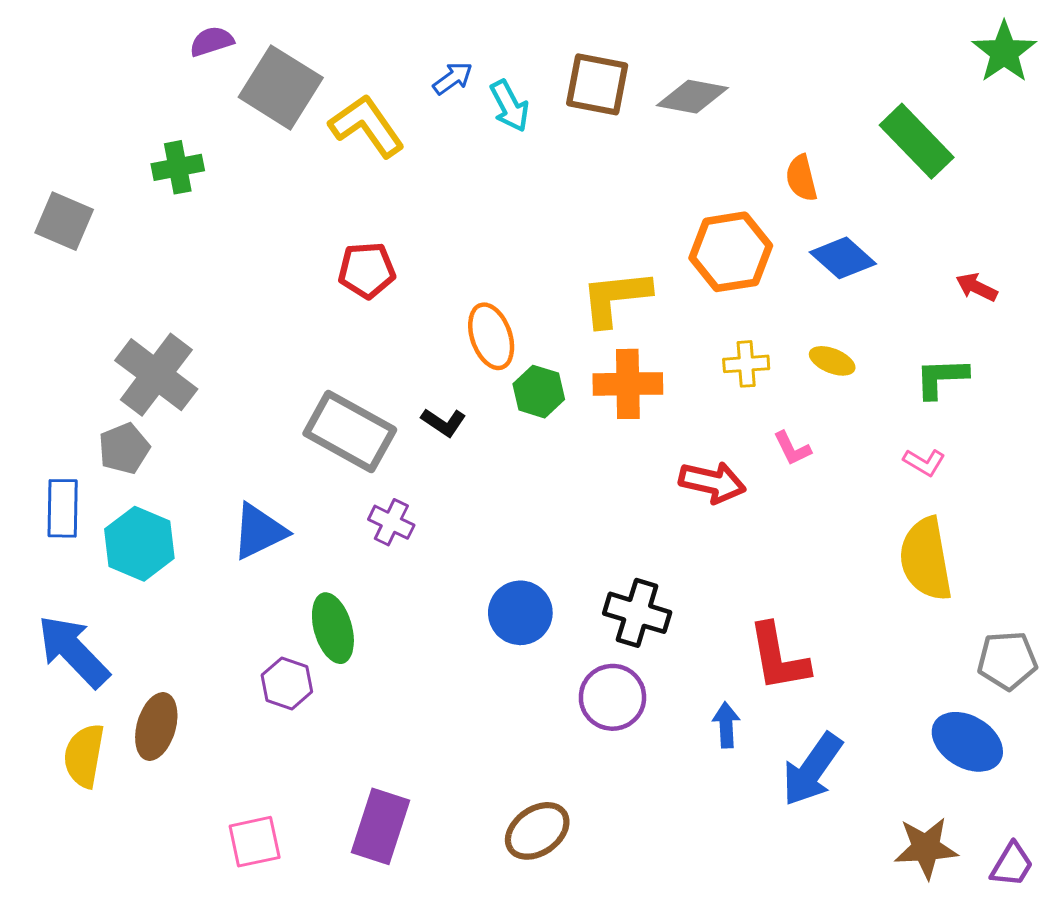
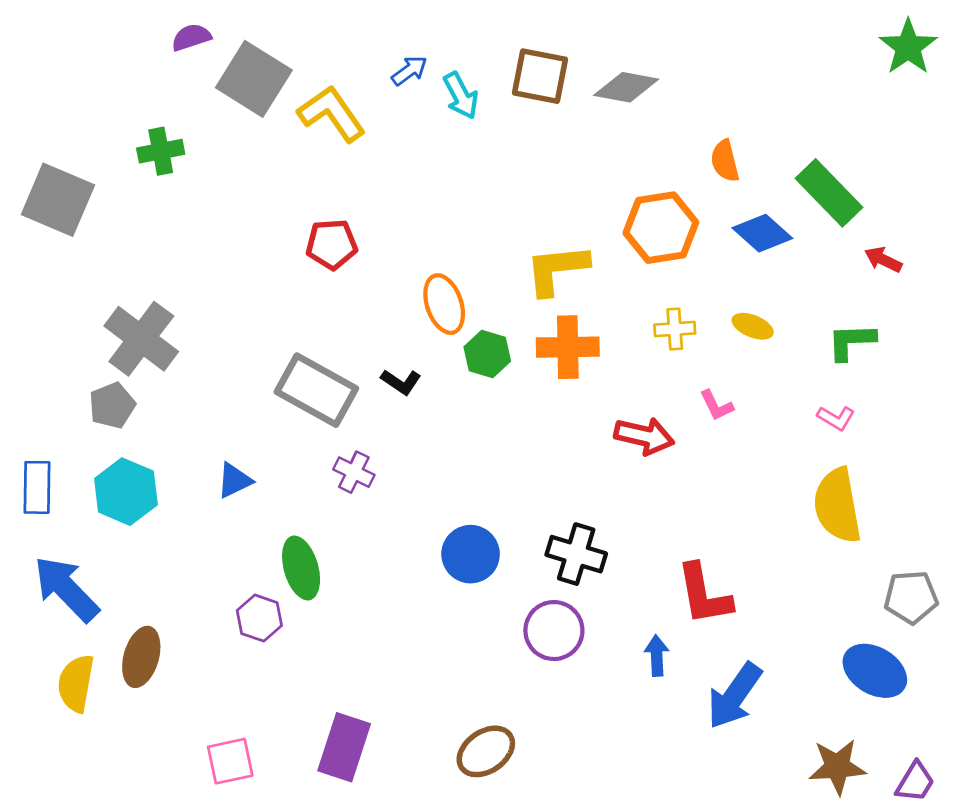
green rectangle: (917, 141) -> (829, 193), moved
gray square: (64, 221) -> (58, 200), size x1.4
blue rectangle: (63, 508) -> (37, 487), moved
blue triangle: (259, 531) -> (234, 480), size x0.7

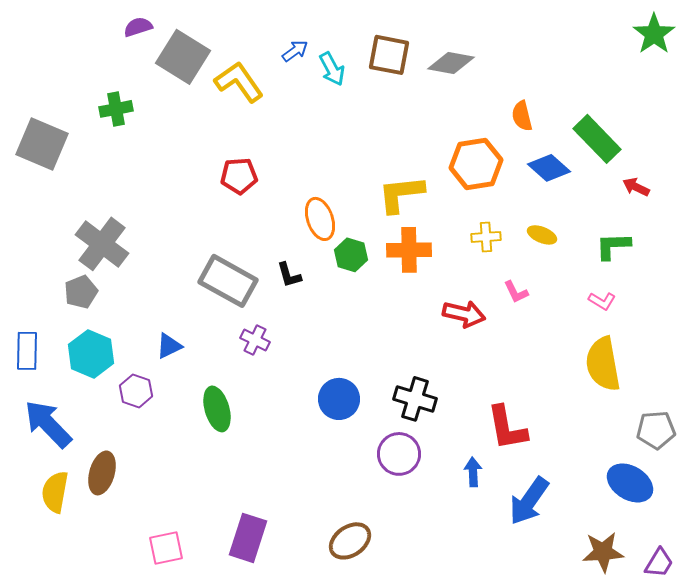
black L-shape: (401, 382) -> (289, 275), turned 40
purple hexagon: (259, 618) -> (136, 391), moved

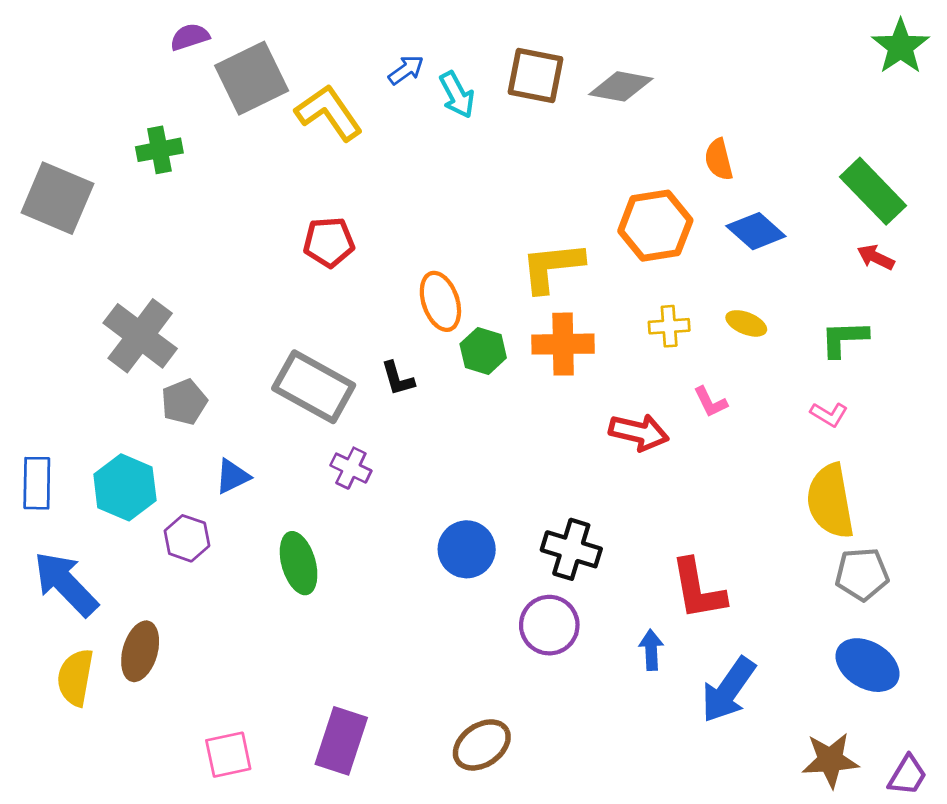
gray square: (183, 57) -> (252, 78), turned 32
green rectangle: (597, 139) -> (873, 191), moved
gray pentagon: (81, 292) -> (184, 402), moved
gray pentagon: (656, 430) -> (862, 574), moved

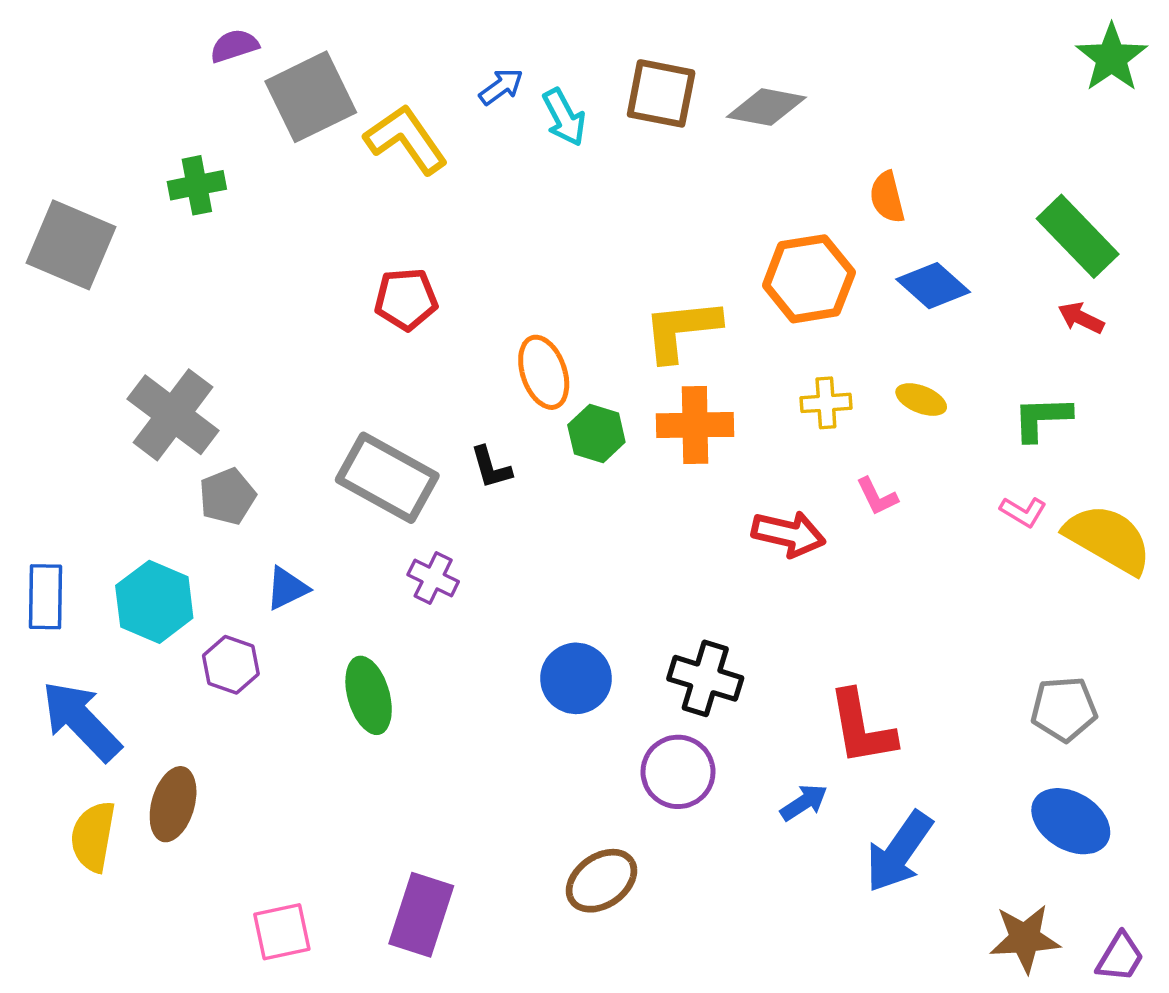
yellow semicircle: (830, 501) -> (1108, 539), moved, turned 130
blue arrow: (651, 650) -> (804, 802), turned 60
brown ellipse: (482, 745) -> (602, 881), moved

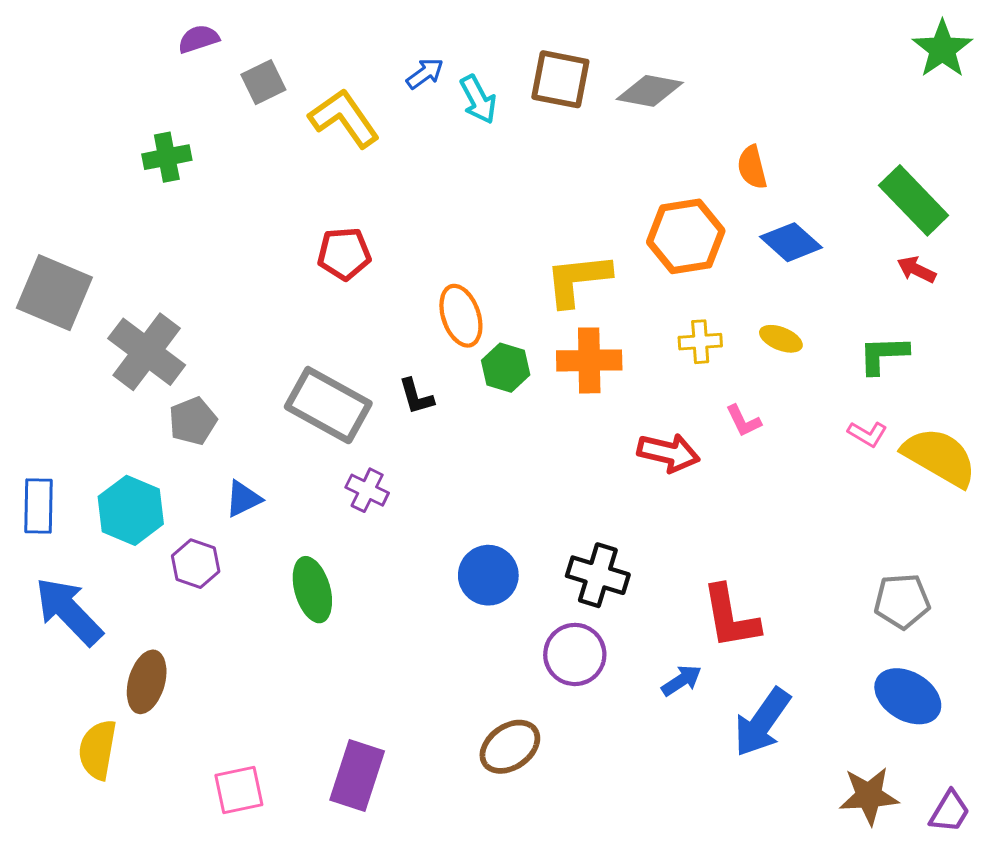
gray square: (311, 97) -> (263, 82), size x0.6
gray square: (71, 245) -> (54, 293), moved
yellow semicircle: (93, 836) -> (98, 750), moved

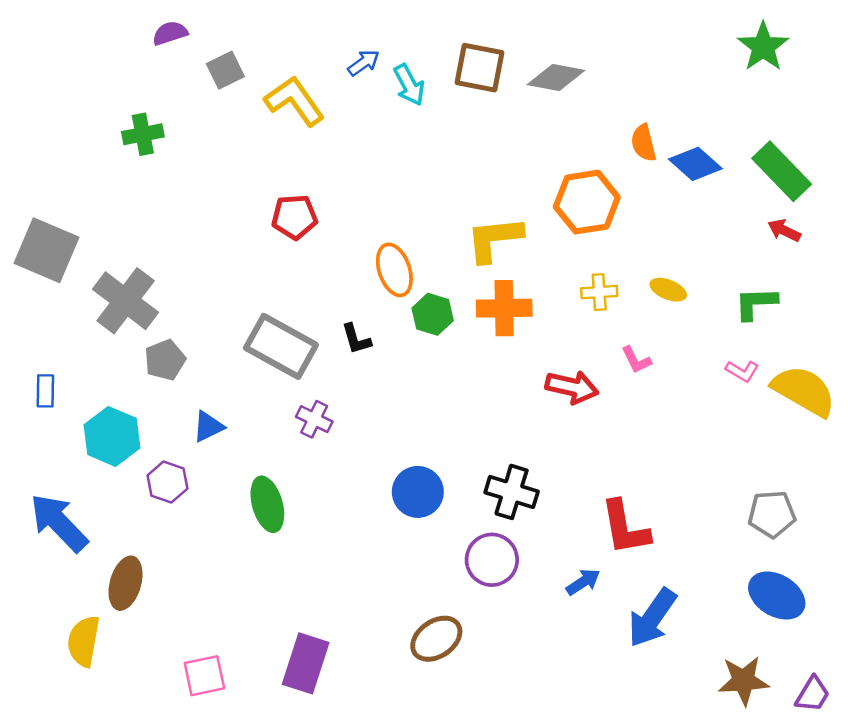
green star: (942, 49) -> (763, 47), moved
blue diamond: (791, 242) -> (695, 164), moved
blue rectangle: (39, 506) -> (45, 391), moved, size x0.7

